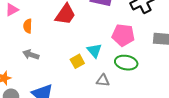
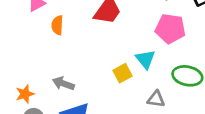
pink pentagon: (123, 35) -> (170, 29), moved
gray arrow: (31, 55) -> (63, 83), moved

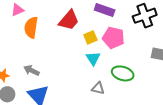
orange semicircle: (57, 25) -> (31, 27), size x1.5
yellow square: (122, 73) -> (90, 37), moved

